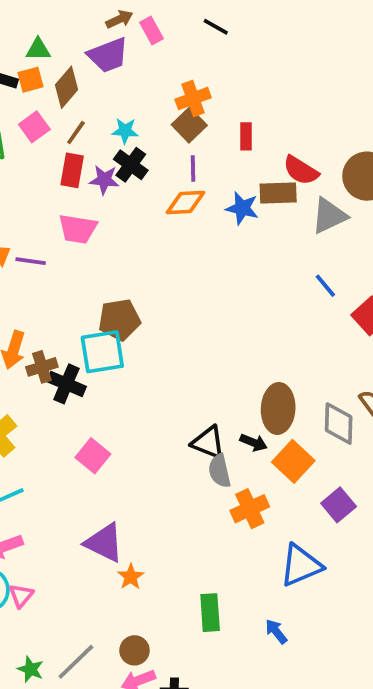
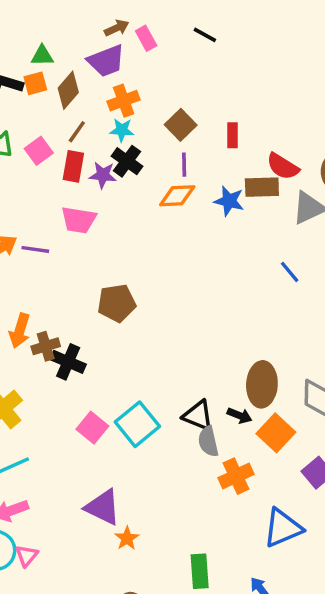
orange cross: (193, 99) -> (124, 101), moved
pink square: (34, 127) -> (39, 151), moved
blue line: (325, 286) -> (290, 272), moved
cyan square: (102, 352) -> (137, 424), moved, turned -30

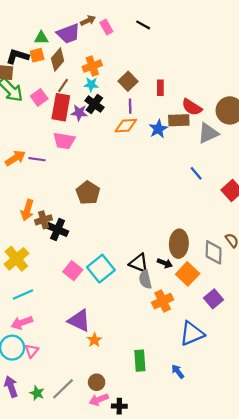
purple trapezoid: (106, 61) -> (68, 34), moved
red rectangle: (73, 166) -> (61, 107), size x1.4
blue star: (229, 201) -> (158, 129), turned 30
brown pentagon: (117, 303) -> (88, 193), turned -30

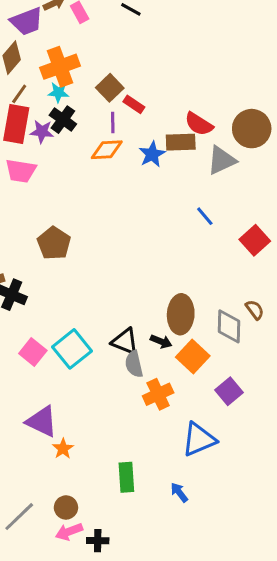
orange cross: (92, 66) -> (60, 67), size x1.4
red rectangle: (160, 88) -> (134, 104), moved, turned -56

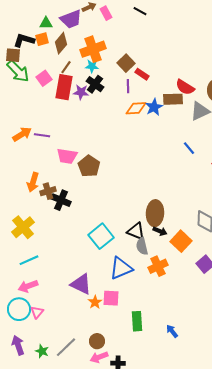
orange diamond: (107, 150) -> (136, 108), moved
pink trapezoid: (21, 171) -> (67, 156), moved
brown ellipse: (181, 314) -> (155, 213), moved
pink square: (33, 352) -> (111, 298), moved, turned -36
blue triangle: (199, 440) -> (121, 268), moved

